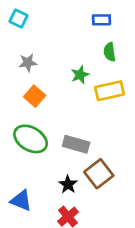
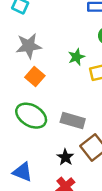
gray star: (28, 63) -> (29, 46), size x1.5

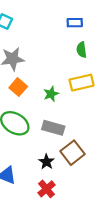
green star: (76, 57) -> (51, 94), moved

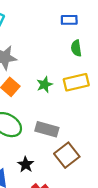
green star: (51, 94) -> (44, 85), moved
black star: (46, 162) -> (26, 165), moved

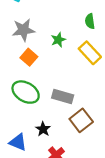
yellow rectangle: (76, 82) -> (90, 53), turned 60
green star: (44, 85) -> (58, 40), moved

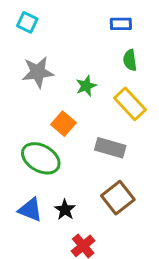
orange square: (29, 57) -> (63, 124), moved
gray rectangle: (63, 96) -> (110, 148), moved
blue triangle: (18, 142) -> (30, 210), moved

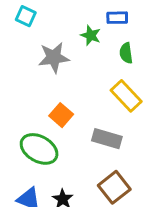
gray star: (38, 72) -> (54, 57), moved
green star: (86, 86) -> (91, 35), moved, turned -30

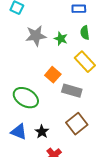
green star: (91, 35) -> (61, 39), moved
orange square: (61, 115) -> (53, 75), moved

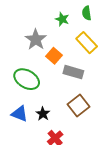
gray star: (36, 36) -> (36, 39), moved, turned -30

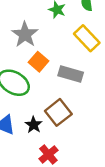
orange square: (54, 56) -> (39, 62), moved
brown square: (78, 106) -> (58, 112), moved

